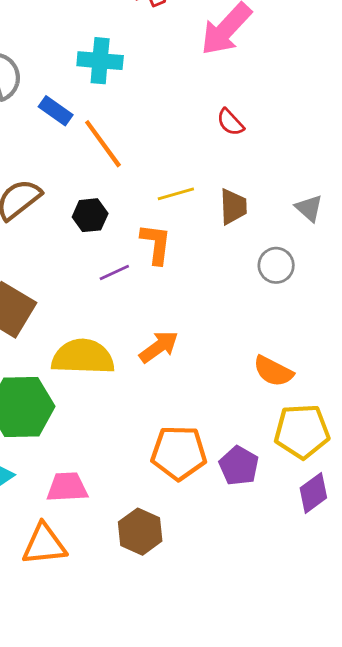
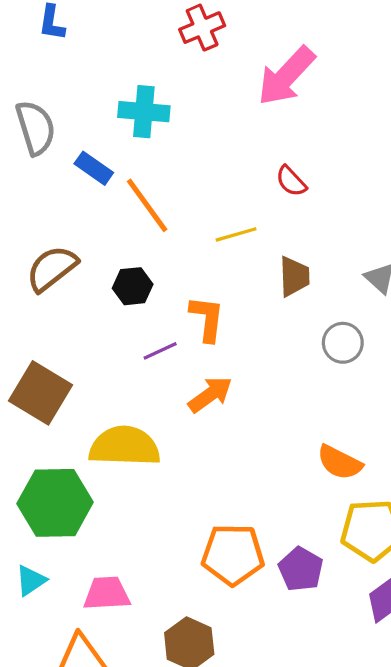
yellow line: (176, 194) -> (236, 234), moved
orange arrow: (159, 347) -> (210, 395), moved

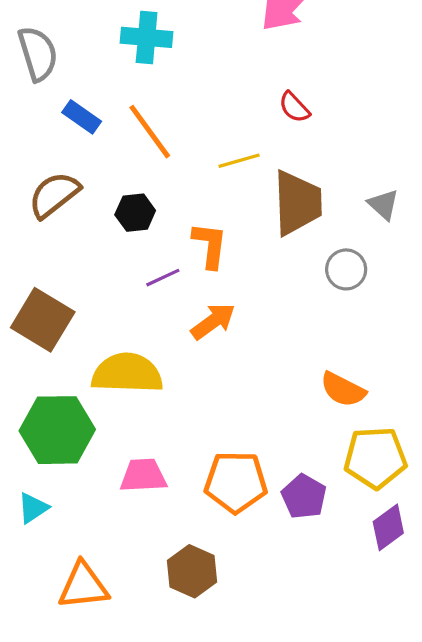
blue rectangle: (94, 168) -> (82, 117), moved
brown trapezoid: (294, 277) -> (297, 203), size x1.6
pink trapezoid: (107, 593) -> (143, 476), moved

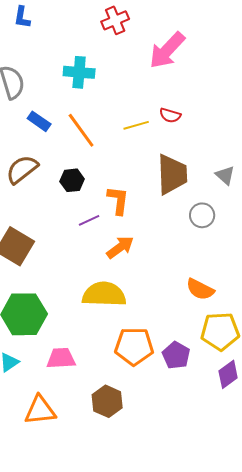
red semicircle: (294, 107) -> (170, 115), turned -30
yellow line: (239, 161) -> (136, 125), moved
yellow semicircle: (127, 373) -> (104, 294), moved
pink trapezoid: (143, 476) -> (61, 358), moved

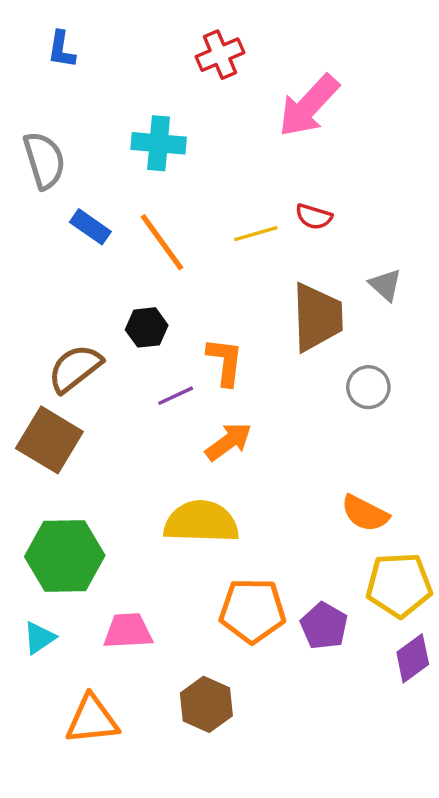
brown semicircle: (22, 169) -> (75, 368), moved
gray triangle: (225, 175) -> (385, 285), moved

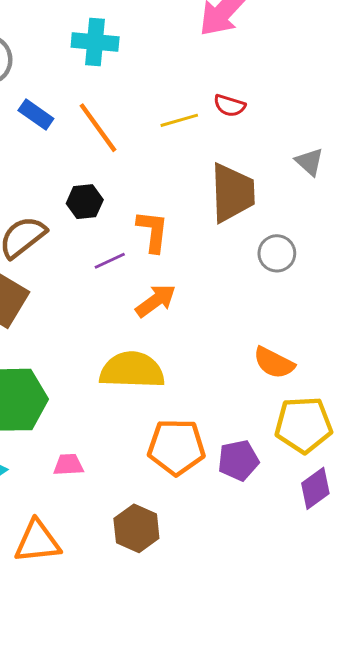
gray triangle: (385, 285) -> (309, 162), moved
purple pentagon: (324, 626) -> (238, 460), turned 30
pink trapezoid: (128, 631) -> (68, 465), size x0.7

